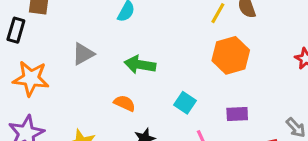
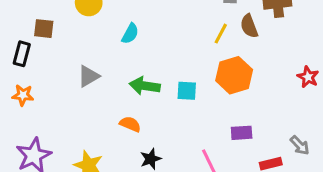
orange star: (31, 78) -> (23, 95), moved, size x0.6
cyan square: (185, 103) -> (187, 91), moved, turned -30

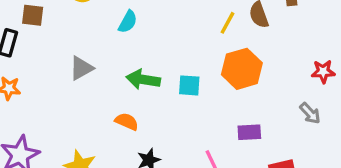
red star: (308, 77) -> (323, 72), turned -30
gray arrow: (300, 145) -> (310, 113), moved

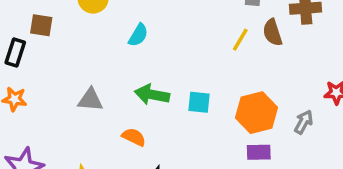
gray triangle: (81, 68) -> (90, 100), moved, turned 32
orange hexagon: (242, 69) -> (256, 113), moved
gray arrow: (310, 113) -> (304, 122), moved, turned -110

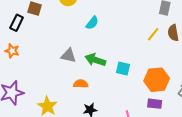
gray triangle: (90, 100) -> (68, 56), moved
orange semicircle: (134, 137) -> (81, 84), turned -32

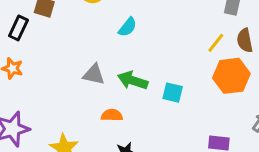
orange hexagon: (157, 80) -> (231, 76), moved

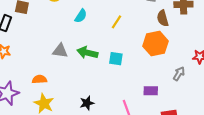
yellow line: (216, 43) -> (117, 22), moved
orange semicircle: (112, 115) -> (39, 79), moved

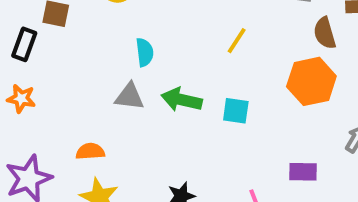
cyan semicircle: (81, 16) -> (145, 52), moved, turned -40

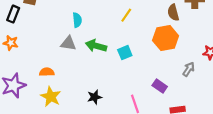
cyan square: (236, 111) -> (125, 53), turned -32
purple rectangle: (303, 172) -> (160, 86), turned 32

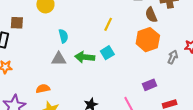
cyan square: (125, 53) -> (107, 53), moved
gray arrow: (189, 69) -> (173, 57), moved
purple rectangle: (160, 86) -> (150, 85), turned -48

